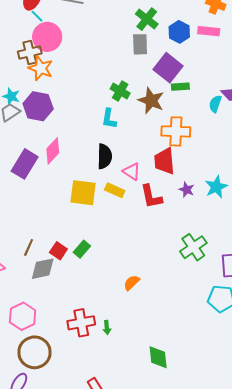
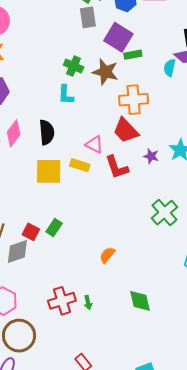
black semicircle: (105, 156) -> (47, 132), moved
red trapezoid: (164, 161) -> (126, 130), turned -32
green diamond: (158, 357) -> (140, 301), moved

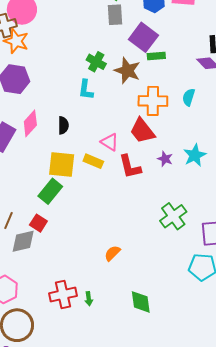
cyan semicircle: (170, 68) -> (189, 97), moved
black semicircle: (47, 132) -> (63, 125), size x0.7
green rectangle: (54, 228) -> (50, 191), moved, size x1.4

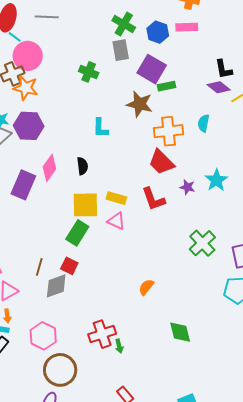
green cross: (96, 62) -> (89, 72), moved
pink triangle: (110, 142) -> (116, 221), moved
green arrow: (89, 299) -> (119, 346), moved

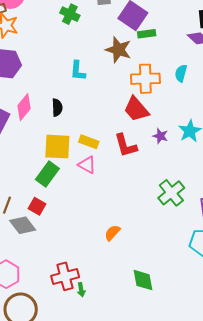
gray diamond: (56, 286) -> (23, 225), turned 68

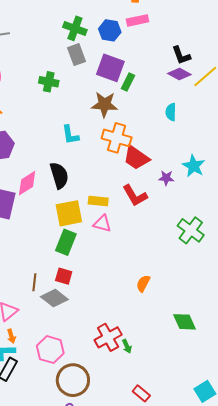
green rectangle: (147, 34) -> (128, 82), turned -42
orange cross: (145, 79) -> (117, 138), moved, turned 32
pink diamond: (24, 107) -> (27, 183), turned 32
black semicircle: (57, 107) -> (59, 175), size x1.5

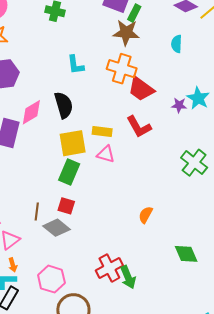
brown star: (105, 104) -> (126, 33), moved
purple star: (166, 178) -> (179, 105), moved
green arrow: (127, 346) -> (128, 277), size x1.6

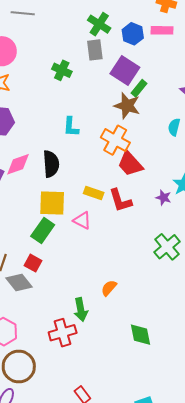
purple star: (179, 105) -> (163, 198), moved
yellow rectangle: (102, 131) -> (94, 193), moved
green arrow: (128, 277) -> (81, 310), moved

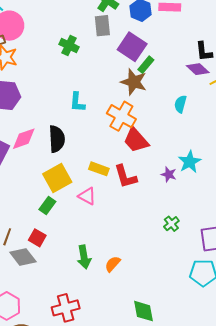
yellow square: (52, 203) -> (57, 178), turned -32
green rectangle: (43, 231) -> (47, 205), size x0.7
green cross: (167, 247) -> (171, 224), size x0.6
green arrow: (81, 310) -> (84, 257), moved

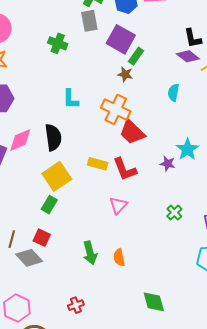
brown star: (134, 82) -> (125, 74), size x0.6
pink triangle: (87, 196) -> (118, 205), moved, turned 48
orange semicircle: (113, 264) -> (119, 257), turned -48
red cross: (66, 308) -> (76, 305), size x0.6

